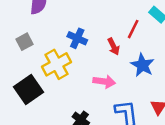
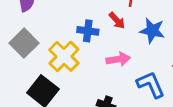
blue cross: (77, 38) -> (88, 31), moved
gray square: (24, 42) -> (24, 43), size x1.5

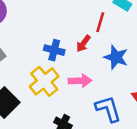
red arrow: (117, 20) -> (83, 44), turned 72
yellow cross: (64, 56) -> (44, 81), moved

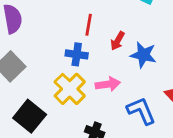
red line: (100, 22) -> (89, 25), moved
red arrow: (83, 44) -> (118, 41), moved

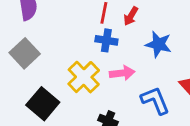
red arrow: (118, 41) -> (131, 16), moved
blue cross: (77, 54) -> (106, 40), moved

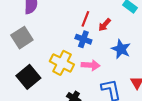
yellow cross: (84, 77) -> (62, 63), turned -30

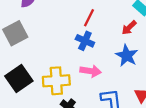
red arrow: (105, 25) -> (129, 28), moved
yellow cross: (62, 63) -> (56, 81), moved, turned -35

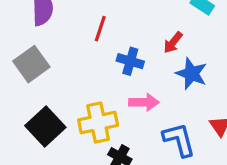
red line: (89, 18) -> (100, 29), moved
red arrow: (129, 28) -> (173, 43), moved

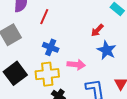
red line: (100, 29) -> (44, 17), moved
blue cross: (130, 61) -> (51, 47), moved

